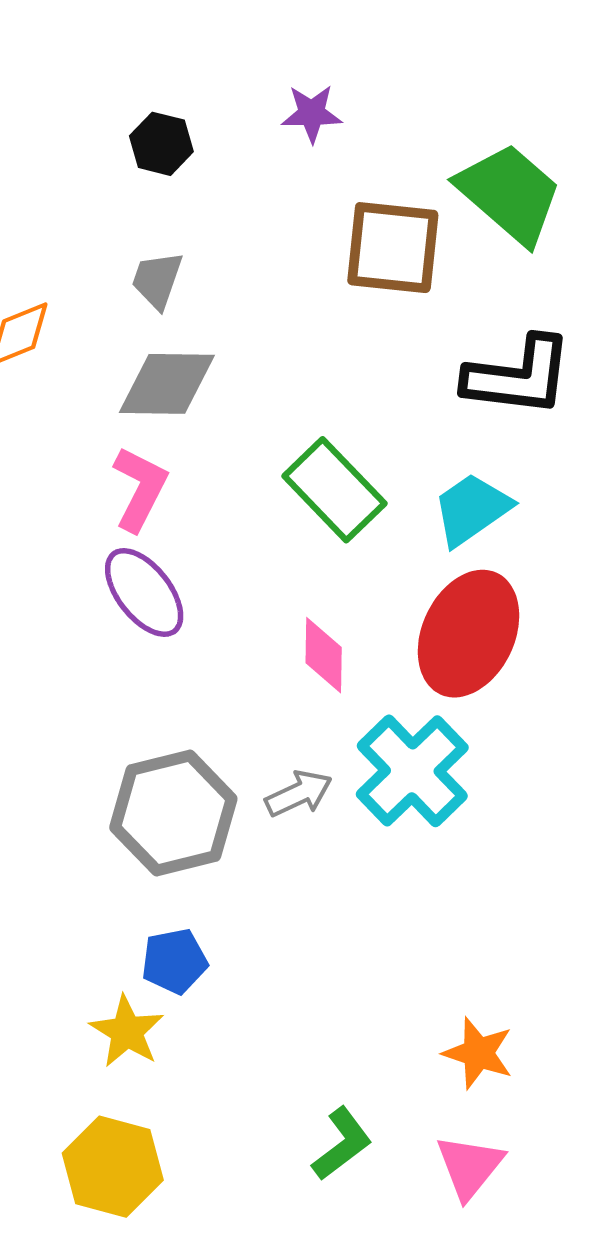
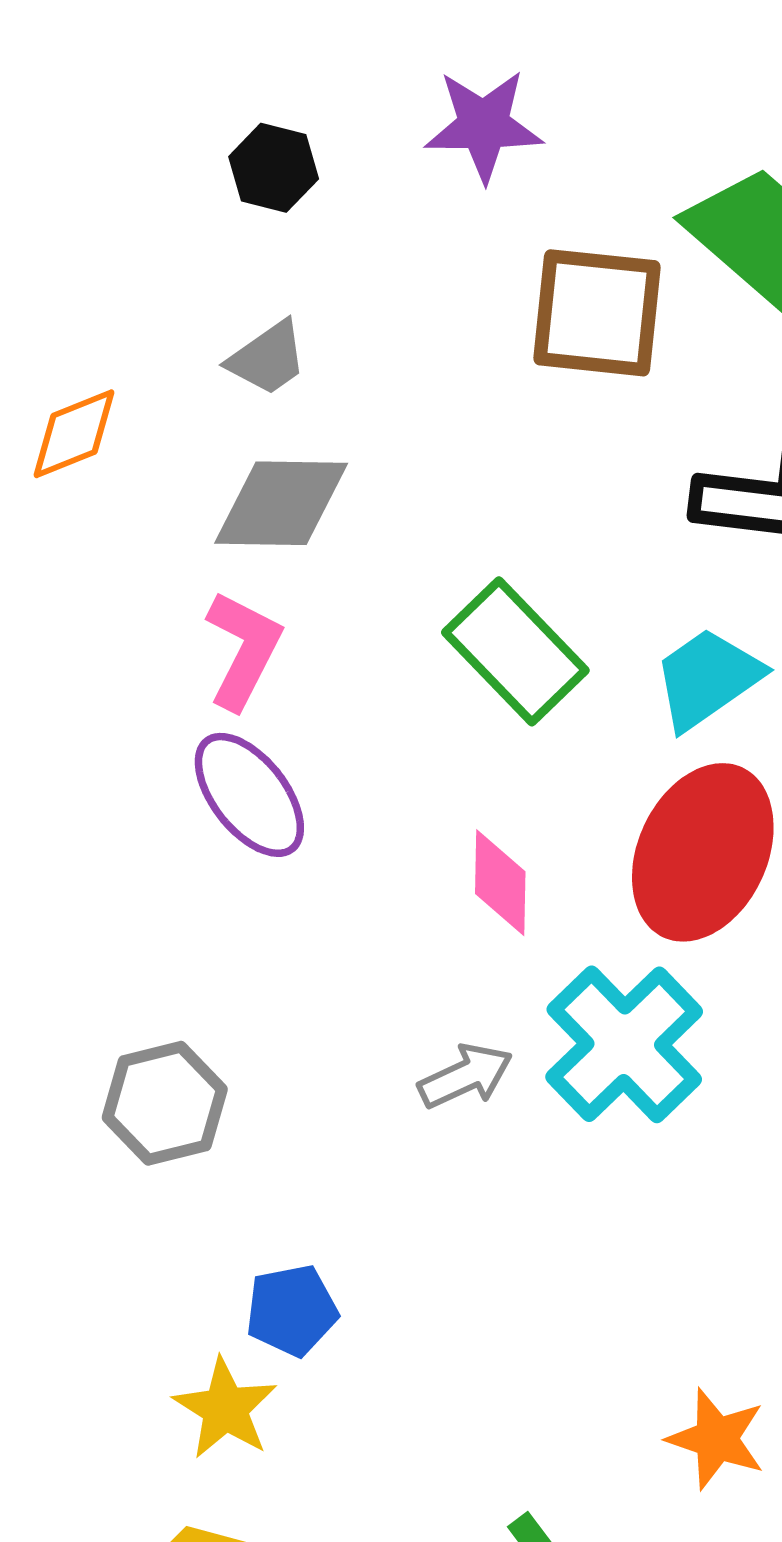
purple star: (312, 114) -> (484, 125), size x1.4
gray trapezoid: (157, 280) -> (268, 358), turned -144
gray hexagon: (173, 813) -> (165, 1103), moved, size x0.7

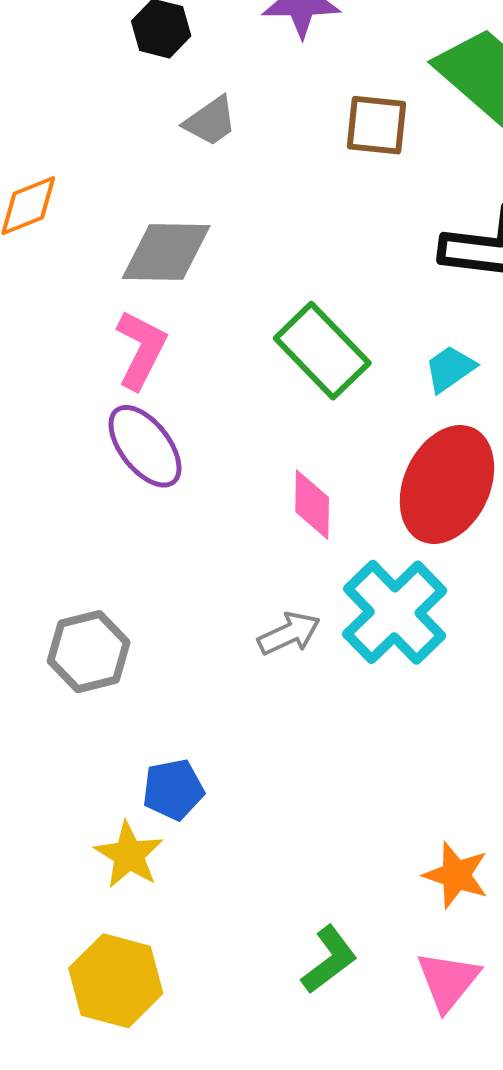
brown square: (597, 313) -> (377, 125), size x0.7
gray trapezoid: (268, 358) -> (210, 121), moved
cyan trapezoid: (707, 679) -> (450, 369), size x0.7

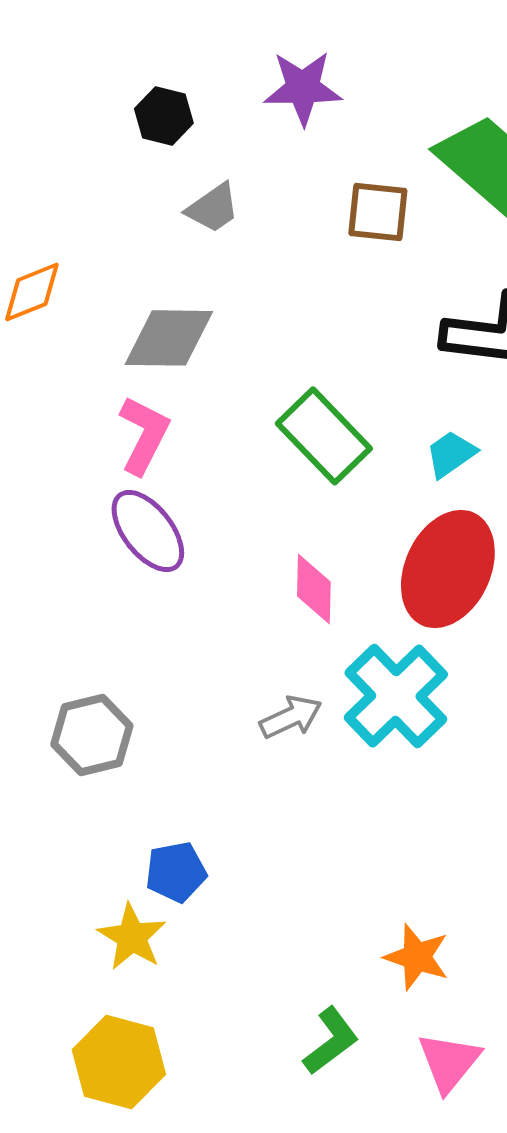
orange star: (456, 875) -> (417, 957), moved

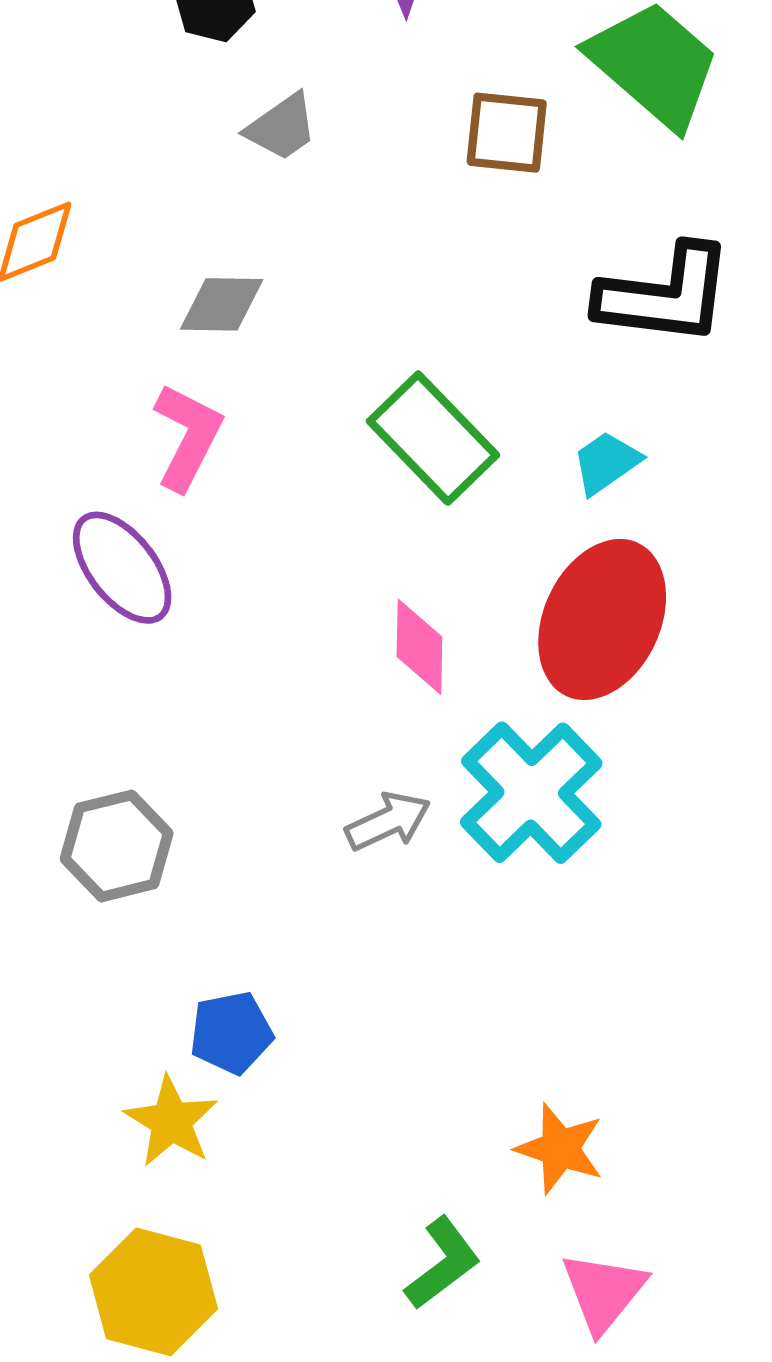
gray diamond: (169, 338) -> (222, 304), size x0.7
purple ellipse: (148, 531) -> (122, 568), moved

